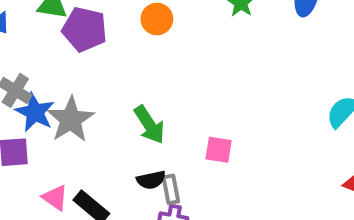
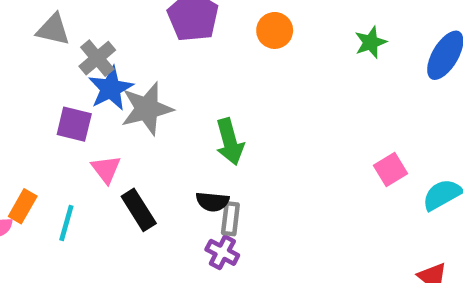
pink square: (219, 150) -> (391, 169), moved, turned 32
pink triangle: (55, 198) -> (106, 169), moved

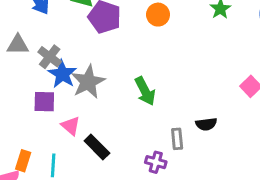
black semicircle: (212, 202) -> (206, 124), moved
gray rectangle: (230, 219) -> (177, 139), moved

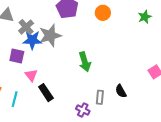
blue star: (62, 74) -> (32, 40), turned 30
gray star: (88, 82) -> (50, 36), moved
black semicircle: (206, 124) -> (121, 91), turned 56

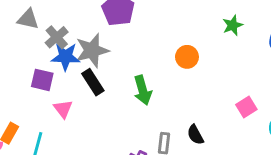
orange circle: (103, 13) -> (187, 57), moved
black rectangle: (46, 93) -> (93, 82), moved

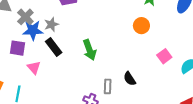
gray star: (92, 50) -> (51, 24), size x0.6
orange circle: (187, 57) -> (141, 26), moved

